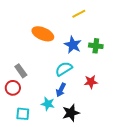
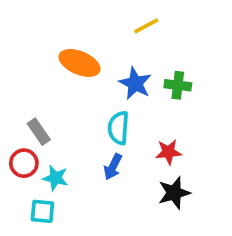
cyan semicircle: (64, 69) -> (118, 128), turned -54
cyan star: (48, 104) -> (55, 178), moved
black star: (71, 113) -> (174, 193), moved

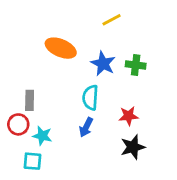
gray rectangle: (39, 132) -> (30, 100), turned 36

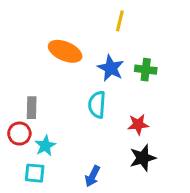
yellow line: (112, 20) -> (120, 21), turned -48
blue arrow: (86, 127) -> (92, 176), moved
cyan star: (42, 136) -> (45, 146), turned 30

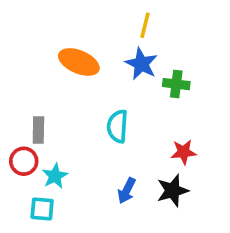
blue star: (111, 68) -> (141, 64), moved
red star: (138, 124) -> (184, 152), moved
blue arrow: (92, 176) -> (127, 191), moved

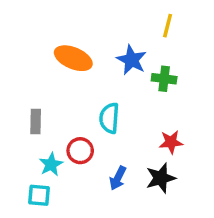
yellow line: (145, 25) -> (168, 26), moved
red circle: (24, 161) -> (80, 151), moved

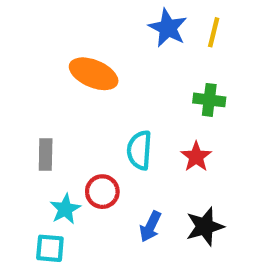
blue star: (132, 60) -> (168, 28), moved
red star: (171, 142) -> (196, 157), moved, turned -30

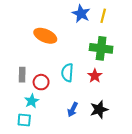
green cross: (209, 100) -> (101, 48), size x1.5
red circle: (102, 192) -> (41, 82), moved

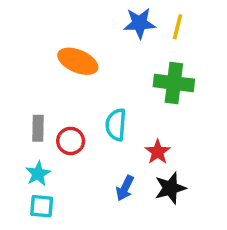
blue star: (81, 14) -> (139, 23), turned -30
red star: (95, 76) -> (158, 152), moved
cyan star: (32, 101) -> (38, 174), moved

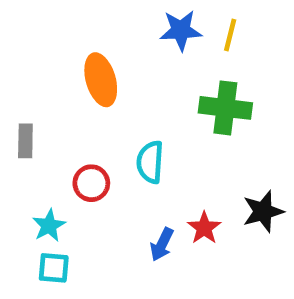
orange ellipse: (78, 61) -> (101, 80), turned 51
gray rectangle: (38, 128) -> (25, 141), moved
red star: (158, 152) -> (204, 228), moved
black star: (170, 188) -> (263, 211), moved

